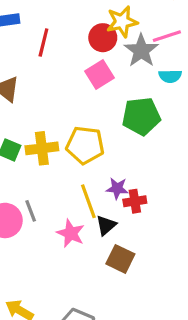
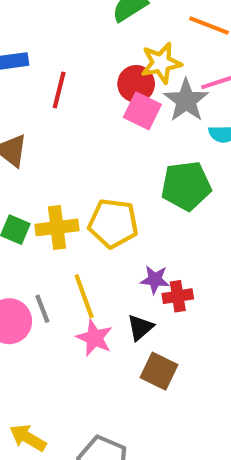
pink square: (100, 75) -> (142, 111), moved, turned -32
yellow line: (88, 201) -> (84, 296), moved

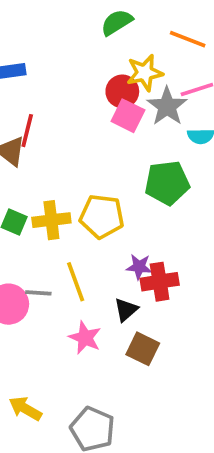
red line: (59, 90) -> (27, 131), moved
red cross: (178, 296) -> (160, 282), size x1.4
gray line: (42, 309) -> (38, 293), turned -65
pink star: (94, 338) -> (85, 338), moved

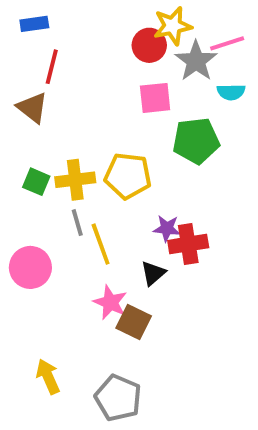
pink square: (128, 116) -> (155, 98), moved, turned -32
red line: (27, 131) -> (52, 67), moved
gray line: (38, 293) -> (77, 223), moved, turned 70
brown square: (143, 349) -> (134, 322), moved
yellow arrow: (25, 409) -> (48, 377), turned 36

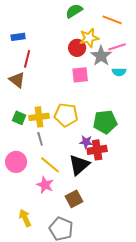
green pentagon: (196, 141) -> (105, 122), moved
yellow line: (101, 244) -> (50, 165), moved, turned -30
black triangle: (153, 273) -> (79, 165), size x1.6
pink star: (110, 302) -> (45, 185), moved
brown square: (134, 322) -> (74, 199), moved, turned 36

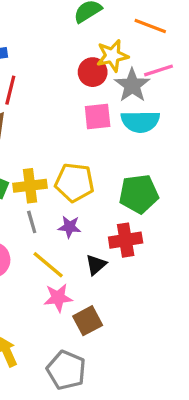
cyan semicircle: (119, 72) -> (140, 121), moved, size x1.6
purple star: (86, 142) -> (70, 227), moved
black triangle: (79, 165) -> (96, 265), size x0.6
pink star: (45, 185) -> (58, 298), moved, turned -30

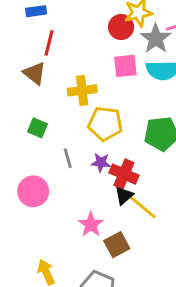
yellow cross: (30, 186) -> (82, 90), moved
red cross: (126, 240) -> (124, 174), moved, turned 32
yellow line: (48, 265) -> (143, 207), moved
pink star: (58, 298) -> (91, 224), turned -30

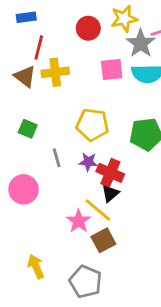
red circle: (121, 27) -> (88, 28), moved
yellow cross: (82, 90) -> (55, 72), moved
yellow line: (143, 207) -> (98, 210), moved

